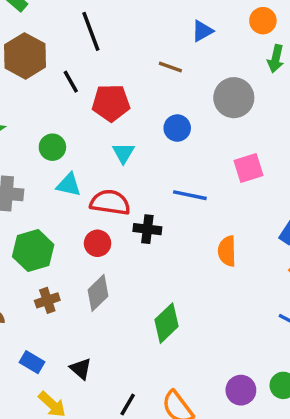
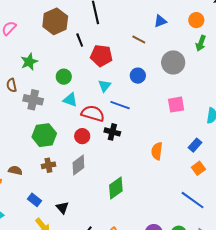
blue line: (190, 195) -> (120, 105), moved

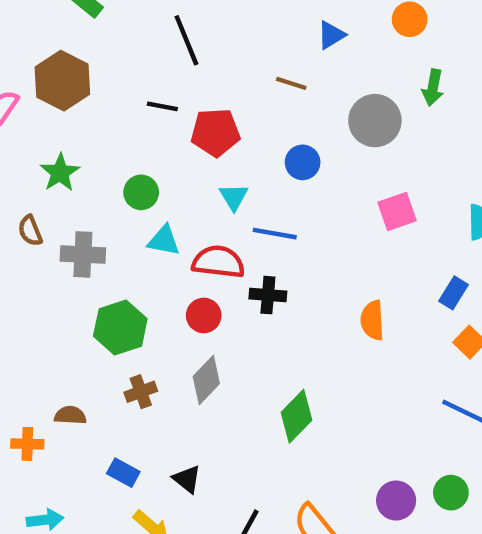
brown hexagon: (55, 21) -> (62, 81), moved
black line: (80, 40) -> (162, 106), turned -48
green arrow: (201, 43) -> (433, 88), moved

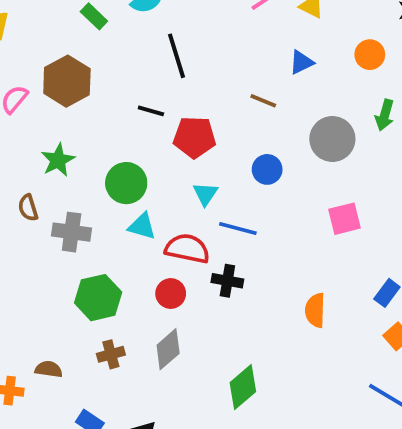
green circle: (141, 192) -> (126, 183), size x1.4

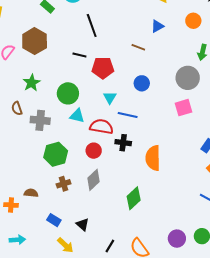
gray circle: (332, 139) -> (188, 78), moved
orange semicircle: (315, 310) -> (153, 158), moved, size x1.4

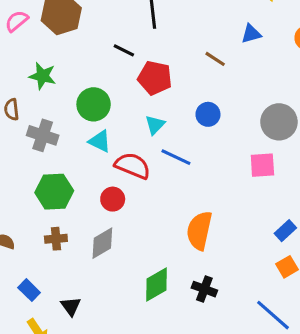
green star: (32, 83) -> (42, 76), turned 30
black cross: (123, 143) -> (204, 289), moved

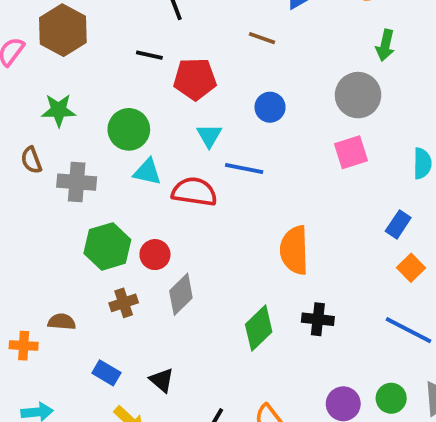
red circle: (113, 199) -> (155, 255), moved

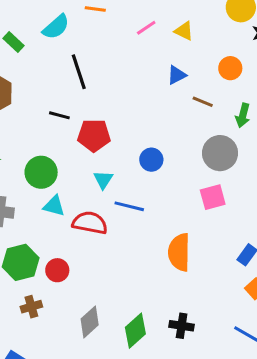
brown line: (262, 38) -> (203, 102), moved
orange semicircle: (294, 250) -> (179, 252), moved
gray diamond: (181, 294) -> (90, 322), moved

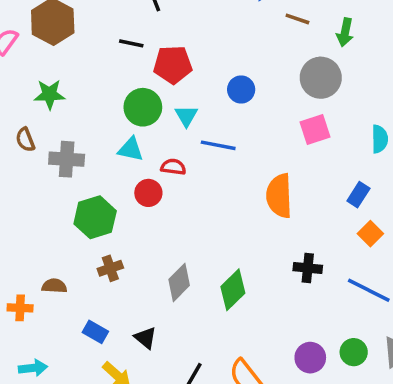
green circle: (41, 172) -> (143, 107), moved
red semicircle: (90, 223) -> (173, 167), size x0.6
red circle: (57, 270) -> (148, 193), moved
black cross: (182, 326) -> (308, 268), moved

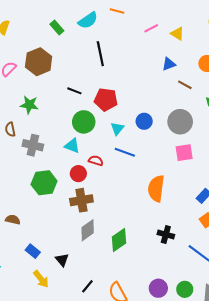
black line: (131, 43) -> (74, 91), moved
gray circle: (321, 78) -> (180, 122), moved
cyan triangle: (186, 116) -> (117, 129), moved
brown cross: (110, 268) -> (81, 200), moved, size x1.5

